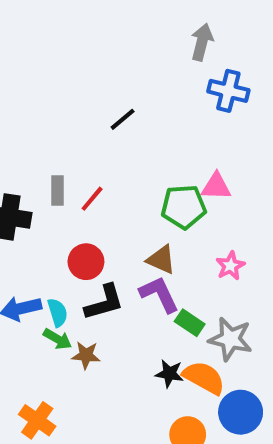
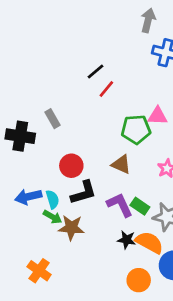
gray rectangle: (58, 191) -> (53, 119), turned -30
red line: (92, 199) -> (106, 89), moved
purple L-shape: (159, 294) -> (120, 205), moved
brown star: (86, 355) -> (71, 228), size x1.4

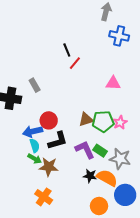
black line: (96, 72) -> (67, 50), turned -72
green pentagon: (136, 129) -> (103, 121), moved
brown triangle: (121, 164) -> (86, 119), turned -42
blue arrow: (28, 197) -> (33, 132), moved
orange cross: (39, 271) -> (44, 197), moved

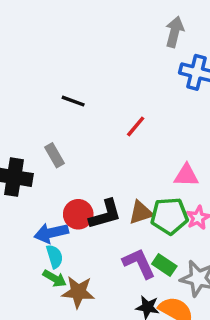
black line: (67, 50) -> (73, 101), moved, turned -48
red line: (75, 63) -> (136, 126), moved
pink triangle: (113, 83) -> (186, 175), moved
black L-shape: (58, 141) -> (105, 214), moved

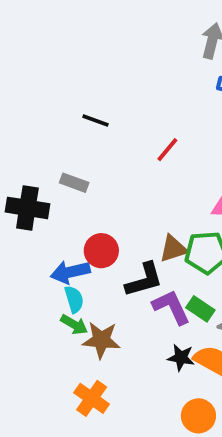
gray rectangle: (55, 155) -> (74, 183), turned -40
black L-shape: (105, 214) -> (144, 280), moved

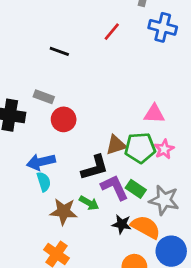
red line: (167, 150) -> (112, 32), moved
red circle: (101, 251) -> (64, 119), moved
green arrow: (74, 325) -> (89, 203), moved

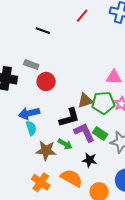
orange semicircle: (146, 227) -> (71, 178), moved

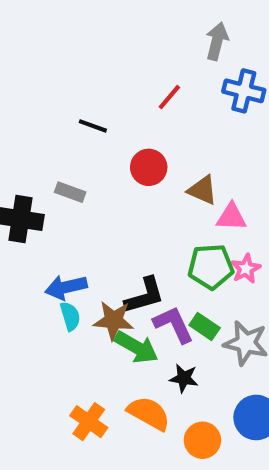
red circle: (46, 82) -> (149, 167), moved
brown triangle: (85, 101) -> (202, 190), moved, turned 42
green arrow: (65, 144) -> (136, 347), size x1.5
brown star: (46, 150) -> (114, 320), moved

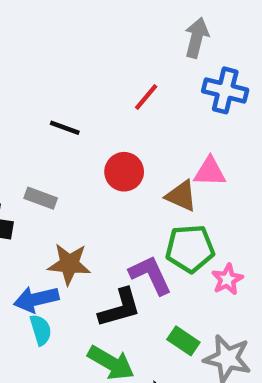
pink triangle: (231, 217) -> (210, 172), moved
green pentagon: (211, 267) -> (190, 249), moved
brown star: (114, 320) -> (69, 264), moved
purple L-shape: (174, 324) -> (150, 275), moved

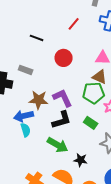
brown triangle: (181, 196) -> (100, 77), moved
purple L-shape: (150, 275) -> (63, 98), moved
green rectangle: (183, 341) -> (91, 123), moved

